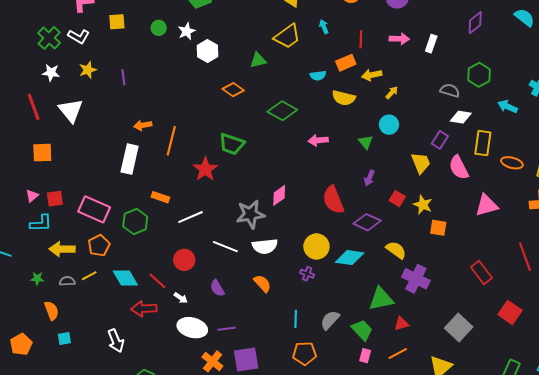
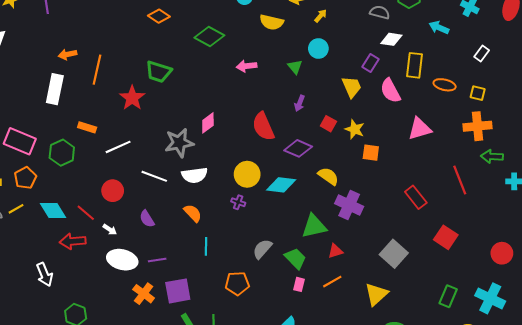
cyan line: (296, 319) -> (206, 246), moved

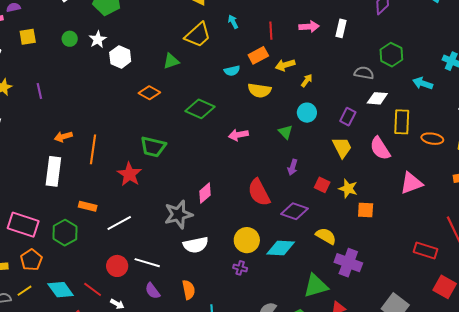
purple rectangle: (371, 63) -> (348, 117), moved
white line: (154, 176) -> (147, 263), moved
red rectangle: (416, 197) -> (426, 250), moved, turned -30
orange semicircle: (193, 213) -> (189, 290), moved, turned 36

